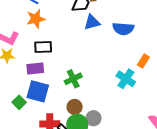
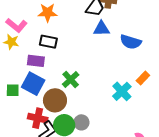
green cross: (73, 79) -> (71, 79), turned -30
green square: (19, 102) -> (13, 90), turned 32
brown circle: (75, 107) -> (55, 100), moved, size x1.5

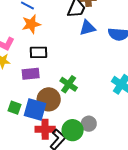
blue square: (33, 84) -> (35, 110), moved
green square: (13, 90) -> (15, 108), turned 32
brown circle: (55, 100) -> (49, 99), moved

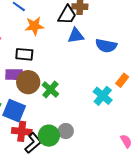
orange star: (31, 24) -> (34, 26), moved
brown circle: (49, 99) -> (28, 82), moved

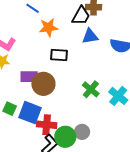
black rectangle: (24, 54) -> (59, 55), moved
green cross: (50, 89) -> (91, 89), moved
red cross: (22, 131) -> (47, 125), moved

